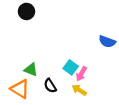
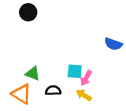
cyan square: (71, 67) -> (75, 71), turned -32
black semicircle: (50, 86) -> (53, 91), turned 120

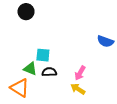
cyan square: (75, 71) -> (43, 55), moved
black semicircle: (53, 91) -> (49, 72), moved

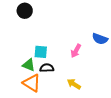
pink arrow: (80, 73) -> (76, 51), moved
orange triangle: (20, 88) -> (32, 83), moved

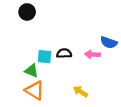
pink arrow: (76, 51) -> (92, 54), moved, turned 64
black semicircle: (47, 68) -> (64, 53), moved

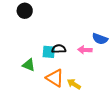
cyan square: (45, 57) -> (49, 52), moved
orange triangle: (35, 90) -> (55, 78), moved

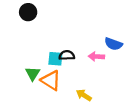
green triangle: (29, 65) -> (33, 74), turned 40
orange triangle: (55, 78) -> (51, 80), moved

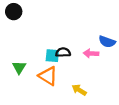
black circle: (28, 12) -> (14, 12), moved
green triangle: (33, 74) -> (19, 67), moved

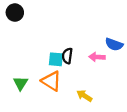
black semicircle: (63, 52) -> (67, 56), turned -80
green triangle: (19, 67) -> (21, 83), moved

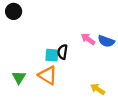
pink arrow: (97, 57) -> (88, 39), moved, turned 32
yellow arrow: (84, 96) -> (98, 89), moved

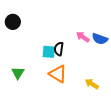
black circle: (14, 11) -> (13, 22), moved
orange triangle: (48, 75) -> (58, 74), moved

